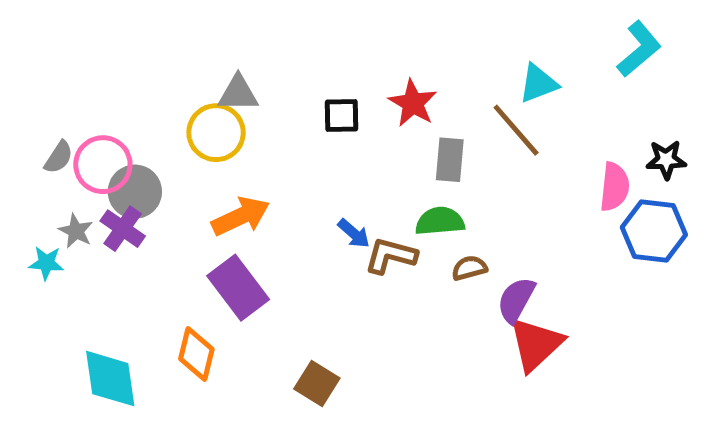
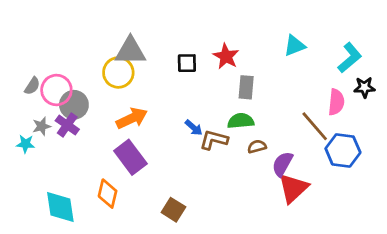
cyan L-shape: (639, 49) -> (350, 58), moved
gray triangle: (238, 93) -> (130, 51), size x1.4
brown line: (516, 130) -> (315, 126), moved
gray star: (76, 231) -> (42, 126), turned 30
blue hexagon: (654, 231) -> (343, 151), moved

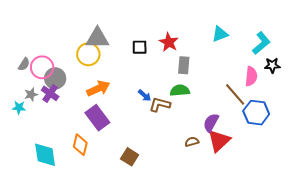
brown semicircle: (257, 146) -> (192, 142), moved

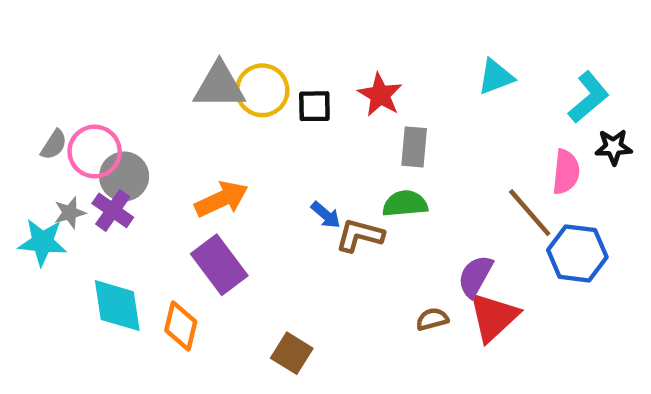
yellow circle: (88, 54) -> (262, 90), moved
cyan star: (19, 108) -> (43, 242), size x1.5
cyan diamond: (45, 155) -> (117, 306), moved

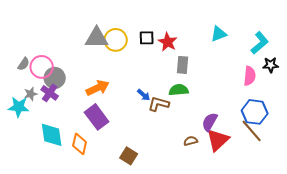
black square: (314, 106) -> (147, 38), moved
brown line: (530, 213) -> (252, 131), moved

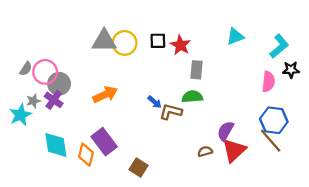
cyan star: (19, 107) -> (20, 115), turned -30
purple rectangle: (97, 117) -> (104, 142), moved

